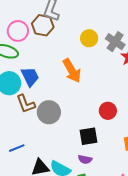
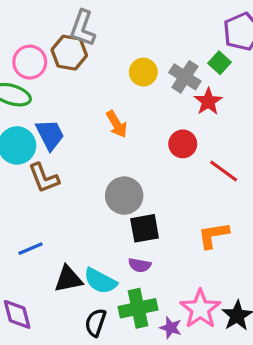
orange arrow: (72, 71) -> (117, 124), size x0.7
red circle: (108, 111) -> (183, 144), moved
gray circle: (49, 112) -> (124, 196), moved

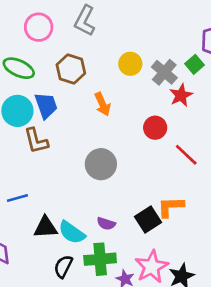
brown hexagon: (69, 53) -> (71, 69), moved
pink circle: (30, 62) -> (39, 27), moved
black square: (145, 228) -> (148, 219), moved, turned -30

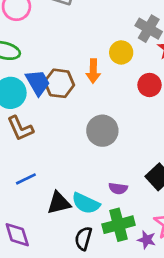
yellow circle: (130, 64) -> (121, 52), moved
brown hexagon: (71, 69) -> (59, 83), moved
orange arrow: (102, 104) -> (93, 71), turned 35
brown L-shape: (36, 141) -> (20, 128), moved

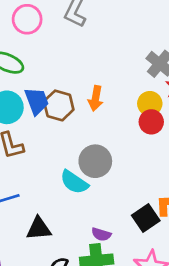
yellow circle: (121, 52) -> (150, 104), moved
purple semicircle: (118, 188) -> (101, 234), moved
cyan semicircle: (86, 203) -> (74, 182), moved

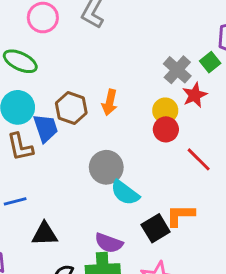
blue trapezoid: (37, 101) -> (46, 128), moved
cyan semicircle: (74, 182) -> (125, 193), moved
purple semicircle: (101, 234) -> (109, 243), size x1.4

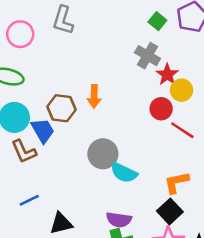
green square: (210, 62) -> (157, 21), moved
yellow circle: (165, 110) -> (181, 90), moved
red circle: (166, 129) -> (161, 109), moved
black square: (156, 228) -> (170, 211), moved

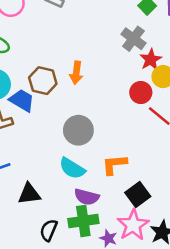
blue trapezoid: (43, 131) -> (22, 100), turned -36
cyan semicircle: (124, 173) -> (72, 168), moved
orange L-shape: (176, 182) -> (114, 164), moved

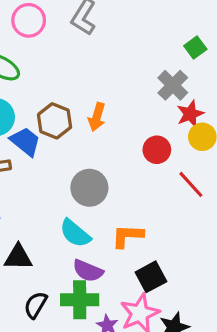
red circle: (141, 92) -> (157, 150), moved

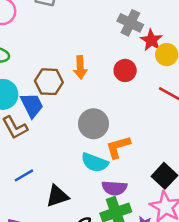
blue trapezoid: (25, 141) -> (32, 105), turned 44
red circle: (157, 150) -> (125, 70), moved
orange L-shape: (128, 236) -> (118, 147), moved

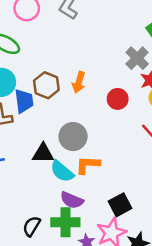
black triangle: (57, 196) -> (43, 153), moved

